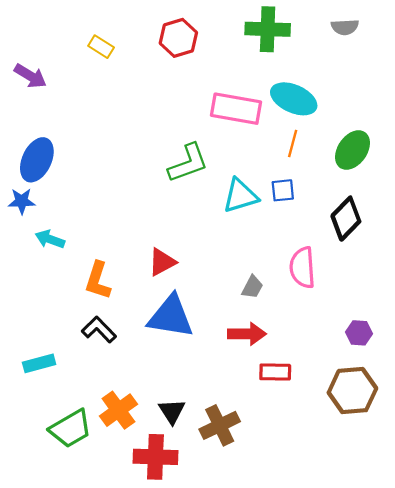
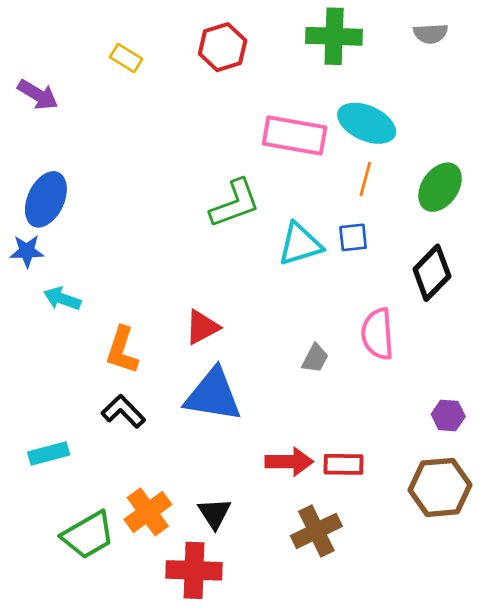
red arrow: (247, 334) -> (289, 462), moved
brown cross: (220, 425) -> (316, 531), moved

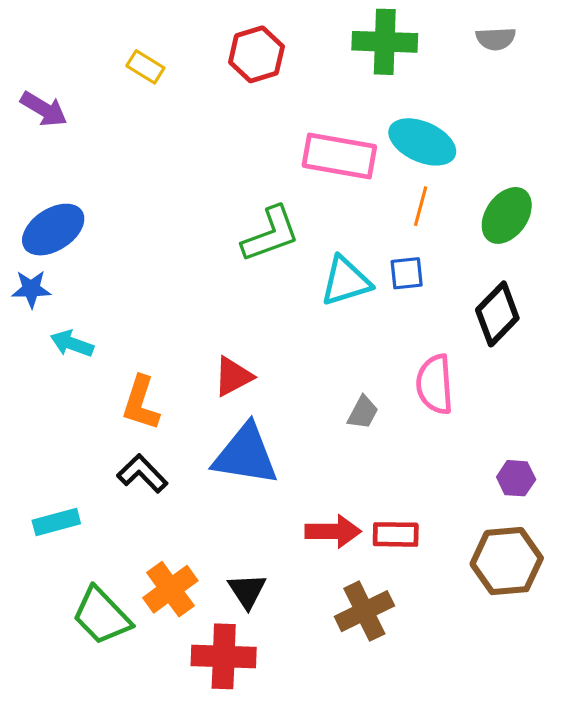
blue ellipse: (46, 199) -> (53, 230), turned 32
green trapezoid: (88, 535) -> (102, 616), turned 76

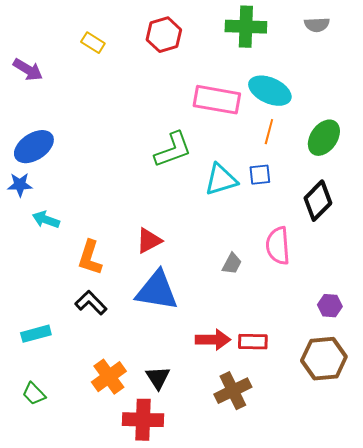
green trapezoid: (102, 616) -> (34, 394), moved, size x0.6

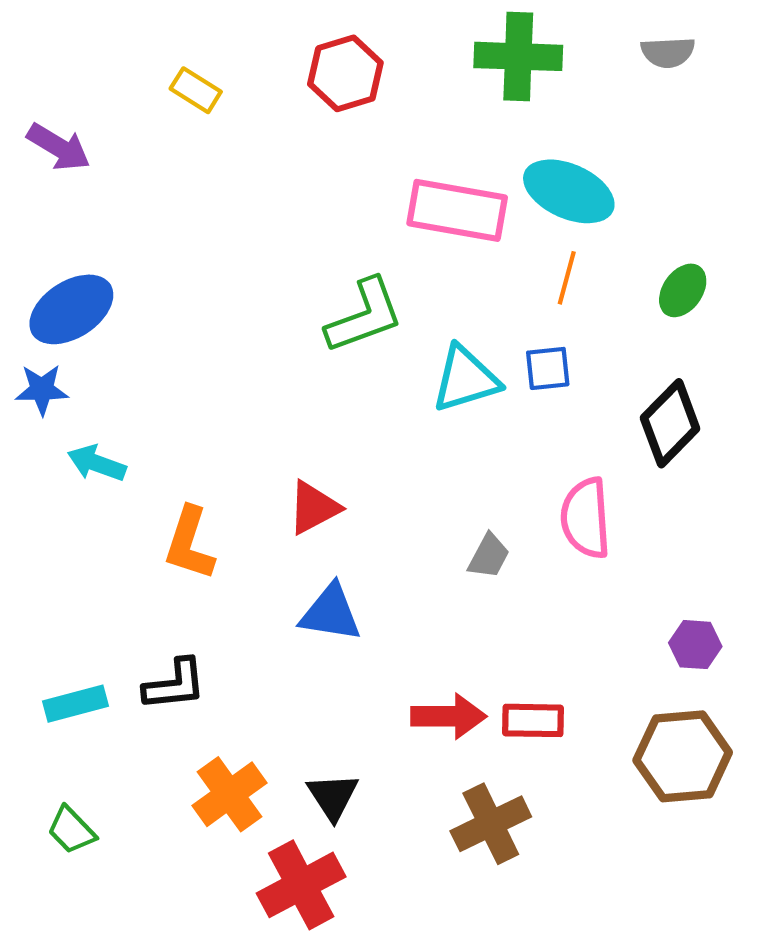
green ellipse: (324, 138) -> (683, 290), size x0.7
blue triangle: (157, 291) -> (331, 613), size x0.7
black L-shape: (91, 303) -> (175, 685), moved, turned 128
red cross: (143, 420) -> (301, 885), turned -30

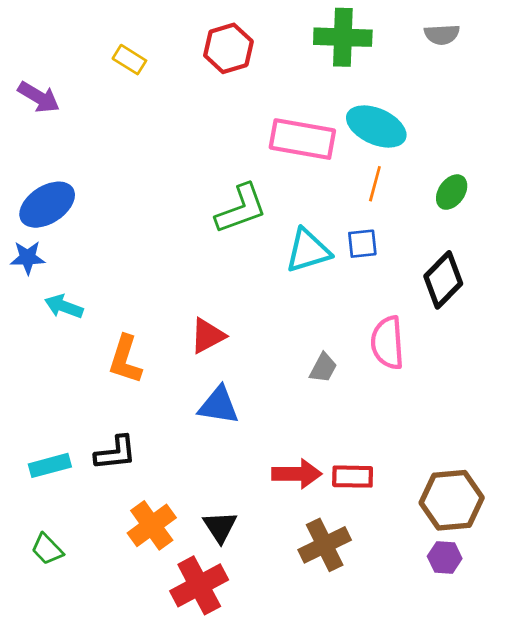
purple hexagon: (695, 645) -> (445, 557), moved

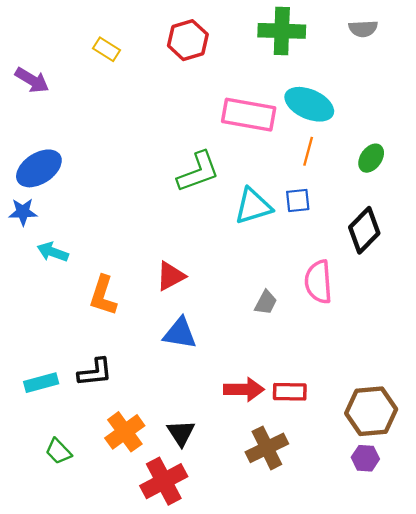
green trapezoid: (47, 549) -> (58, 451), moved

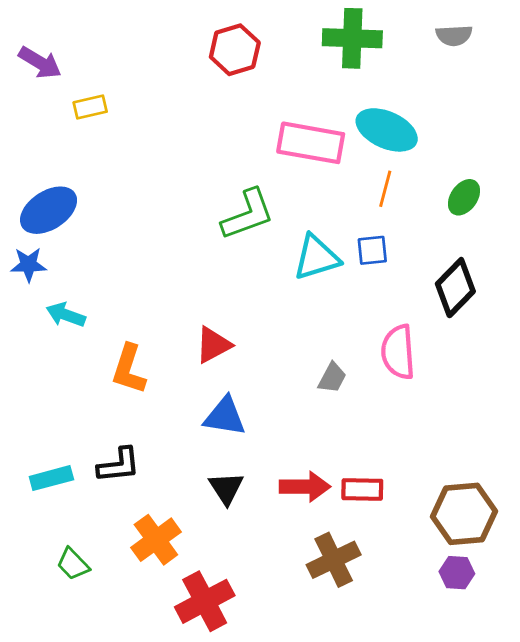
yellow rectangle: (107, 49) -> (90, 107), moved, turned -45
purple arrow: (32, 80) -> (40, 63), moved
black triangle: (181, 433) -> (226, 488), moved

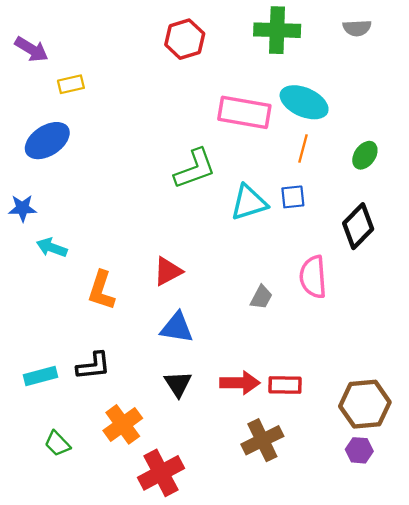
blue ellipse: (49, 210) -> (47, 141), moved

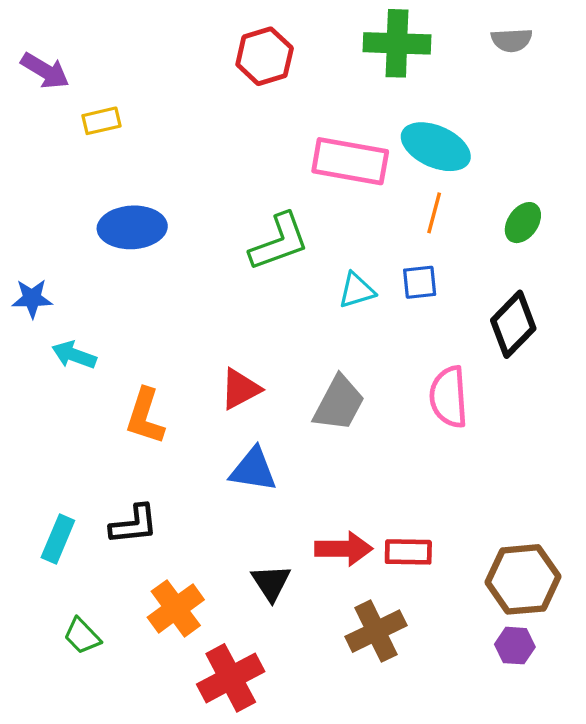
blue ellipse: (47, 141) -> (132, 227), moved, turned 30
cyan triangle: (249, 203) -> (357, 290), size x0.7
gray trapezoid: (261, 297) -> (339, 403), moved, size x1.6
cyan rectangle: (40, 376) -> (58, 539), turned -52
black triangle: (178, 384) -> (271, 583), moved

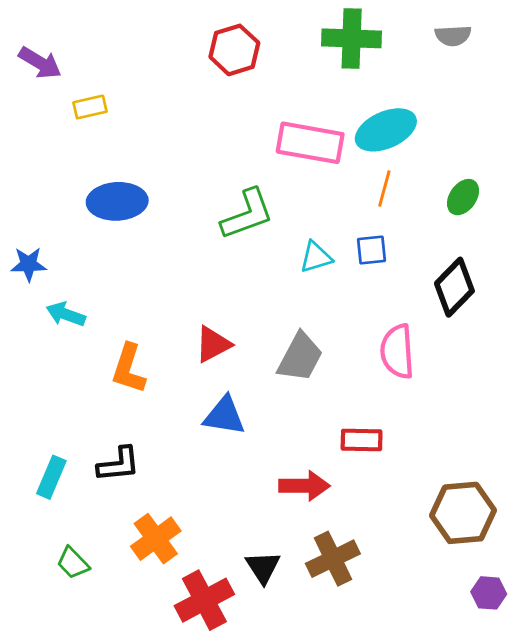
cyan ellipse: (436, 147) -> (386, 130), turned -48
red rectangle: (408, 552) -> (362, 440), moved
black triangle: (271, 583) -> (263, 567), moved
purple hexagon: (515, 646) -> (489, 593), moved

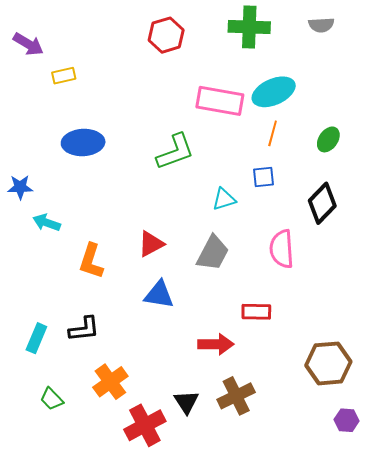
cyan triangle: (316, 257) -> (224, 199), moved

